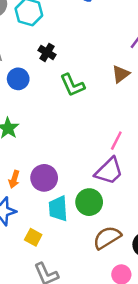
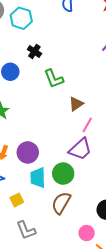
brown triangle: (121, 74) -> (76, 104), moved
yellow square: (33, 237) -> (17, 200), turned 32
brown semicircle: (107, 238) -> (61, 203), moved, turned -30

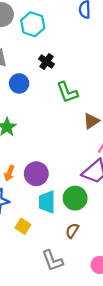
yellow square: (17, 200) -> (23, 226), turned -32
brown semicircle: (61, 203) -> (72, 231), size x0.6
gray L-shape: (26, 230) -> (52, 261), moved

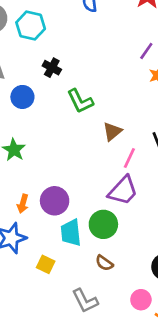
brown semicircle: (72, 231) -> (104, 263), turned -80

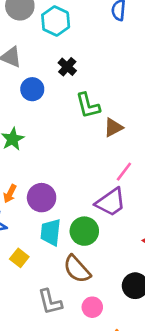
brown triangle: (112, 131) -> (113, 127), moved
brown semicircle: (104, 263) -> (77, 269), size x1.6
pink circle: (141, 300) -> (92, 307), moved

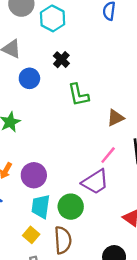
brown triangle: (113, 127) -> (115, 118), moved
yellow square: (19, 258) -> (31, 235), moved
brown semicircle: (77, 269) -> (63, 240), turned -144

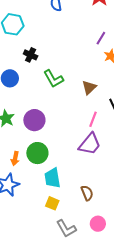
purple circle: (34, 175) -> (34, 120), moved
green circle: (71, 207) -> (37, 153), moved
brown semicircle: (63, 240) -> (87, 193), moved, size x0.7

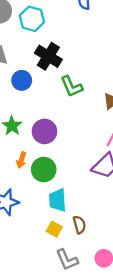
black cross: (31, 55) -> (48, 56), size x1.6
orange arrow: (15, 158) -> (21, 160), moved
brown semicircle: (87, 193) -> (79, 225), moved

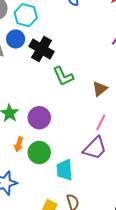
blue circle: (22, 80) -> (16, 39), moved
cyan trapezoid: (58, 200) -> (65, 170), moved

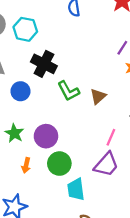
blue circle: (16, 39) -> (20, 91), moved
brown triangle: (100, 89) -> (98, 96), moved
green circle: (39, 153) -> (59, 164), moved

